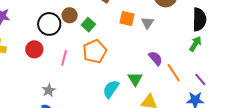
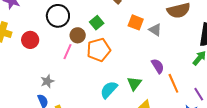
brown circle: (70, 15) -> (78, 35), moved
gray triangle: (147, 23) -> (155, 30), turned -40
red circle: (34, 49) -> (30, 40), moved

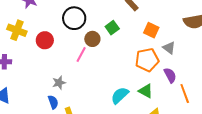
gray triangle: (155, 30) -> (169, 48), moved
orange pentagon: (99, 50) -> (147, 60), moved
green triangle: (134, 83) -> (146, 91), turned -42

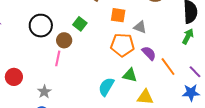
red circle: (45, 40) -> (14, 77), moved
orange pentagon: (147, 60) -> (122, 45), turned 30

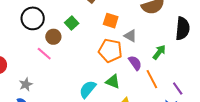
green arrow: (188, 36) -> (159, 52), moved
pink line: (58, 58) -> (44, 54), turned -70

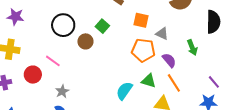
green arrow: (159, 52) -> (192, 47), turned 126
pink line: (44, 54) -> (53, 61), moved
orange line: (152, 79) -> (174, 83), moved

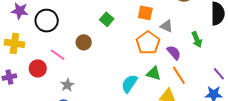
black circle: (63, 25) -> (47, 21), moved
brown circle: (85, 41) -> (84, 42), moved
orange pentagon: (143, 50) -> (148, 43), turned 30

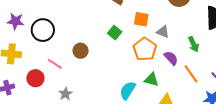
green square: (107, 19) -> (115, 33), moved
orange line: (179, 75) -> (191, 74), moved

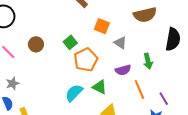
green square: (115, 33) -> (70, 42), moved
orange pentagon: (145, 49) -> (86, 60), moved
purple semicircle: (171, 58) -> (123, 70), turned 105

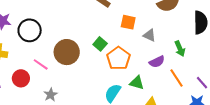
brown circle: (36, 44) -> (67, 52), size x1.6

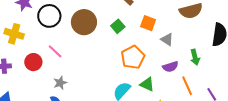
green square: (100, 44) -> (118, 26), moved
brown circle: (67, 52) -> (84, 22), moved

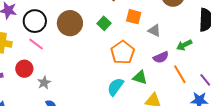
pink line: (55, 51) -> (36, 44), moved
green arrow: (195, 57) -> (184, 45), turned 84
gray star: (60, 83) -> (44, 83), moved

